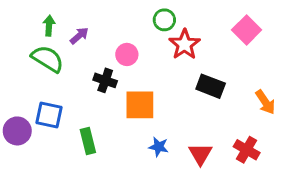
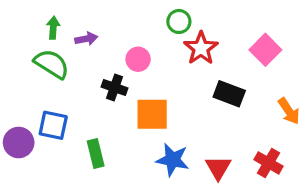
pink square: (247, 30) -> (265, 50), moved
purple arrow: (79, 36) -> (86, 39), turned 30
blue star: (159, 147) -> (173, 160), size x1.5

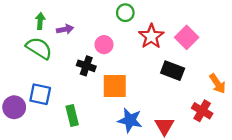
green circle: (179, 21) -> (125, 13), moved
pink square: (265, 50) -> (187, 37), moved
red cross: (268, 163) -> (202, 111), moved

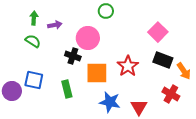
red star: (151, 36) -> (128, 66), moved
pink circle: (104, 45) -> (88, 38), size x1.5
green semicircle: (39, 48) -> (33, 41), size x0.7
black rectangle: (173, 71) -> (163, 60), moved
green rectangle: (72, 116) -> (67, 89), moved

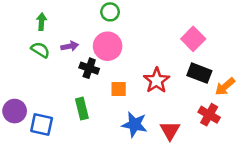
green circle: (106, 11) -> (110, 12), moved
purple arrow: (55, 25) -> (70, 46), moved
orange arrow: (184, 71) -> (225, 87), turned 84
orange square: (97, 73) -> (119, 89), size x0.6
blue square: (34, 80) -> (42, 124), moved

